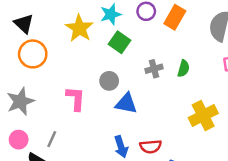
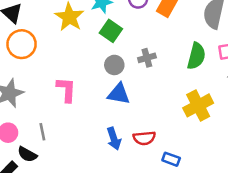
green semicircle: (184, 68) -> (196, 56), moved, size x1.5
gray circle: (109, 81) -> (114, 65), moved
gray line: (52, 139) -> (42, 132), turned -35

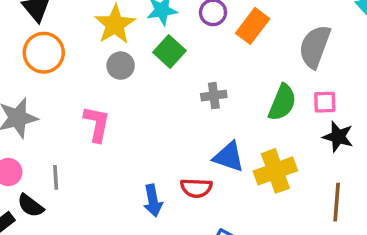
gray circle: (114, 65) -> (121, 66), moved
blue triangle: (119, 94) -> (229, 157), moved
red semicircle: (144, 138) -> (196, 188), moved

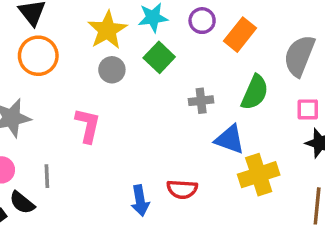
green semicircle: (282, 102) -> (255, 92), moved
blue triangle: (229, 157) -> (230, 139), moved

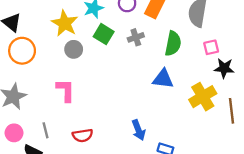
gray cross: (201, 101) -> (136, 37), moved
yellow cross: (259, 175) -> (203, 97), moved
red semicircle: (182, 189) -> (83, 135), moved
blue arrow: (140, 201) -> (138, 130), moved

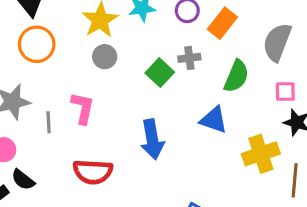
green square: (104, 34) -> (160, 73), moved
gray line: (45, 130) -> (49, 122), moved
blue arrow: (138, 130) -> (152, 139), moved, size x1.4
red semicircle: (83, 135) -> (93, 172), size x1.4

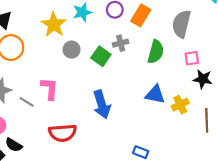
gray circle: (105, 57) -> (72, 50), moved
blue triangle: (214, 120) -> (155, 94), moved
gray line: (49, 122) -> (27, 102), turned -48
yellow cross: (261, 154) -> (180, 105), size x0.7

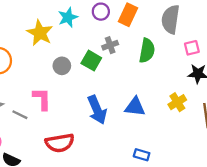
gray circle: (72, 50) -> (62, 66), moved
pink square: (192, 58) -> (192, 48), moved
blue triangle: (155, 94) -> (135, 107), moved

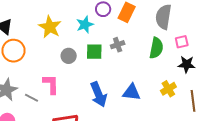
cyan star: (68, 17) -> (85, 25), moved
gray cross: (110, 45) -> (118, 45), moved
green semicircle: (147, 51) -> (156, 48), moved
green square: (91, 61) -> (94, 52), turned -30

